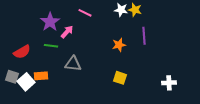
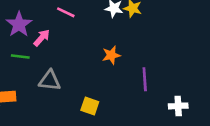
purple line: (144, 36) -> (145, 79), moved
yellow square: (120, 78) -> (90, 106), moved

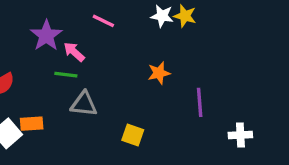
pink arrow: (42, 38) -> (74, 52), turned -90
green line: (20, 56) -> (66, 75), moved

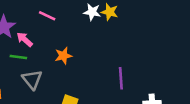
orange star: (159, 73) -> (63, 56), moved
gray triangle: (84, 104) -> (32, 79), turned 45

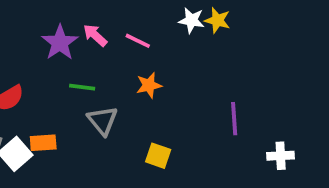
pink line: (47, 16) -> (138, 41), moved
pink arrow: (25, 39) -> (95, 35), moved

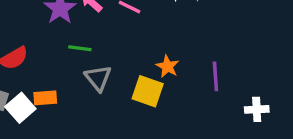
orange star: (149, 85) -> (167, 66), moved, turned -30
yellow square: (158, 156) -> (148, 91), moved, size x1.4

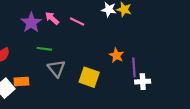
orange star: (167, 66) -> (116, 55), moved
white cross: (257, 109) -> (143, 82), moved

